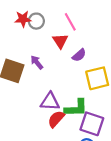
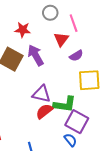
red star: (23, 19) -> (23, 30), moved
gray circle: (36, 21) -> (50, 13), moved
purple arrow: (37, 62) -> (36, 55), size x1.5

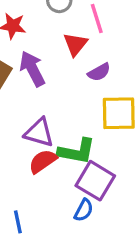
blue semicircle: (70, 140) -> (84, 210), turned 64

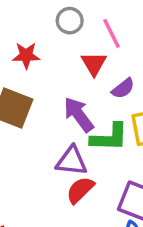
purple arrow: (32, 69) -> (79, 115), moved
green L-shape: (77, 151) -> (109, 137), moved

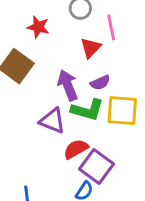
purple semicircle: (123, 88) -> (100, 83), moved
red semicircle: (80, 190) -> (76, 149), moved

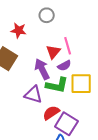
pink line: (111, 27) -> (68, 46), moved
red triangle: (91, 48) -> (53, 52), moved

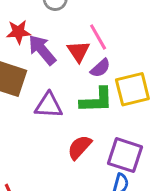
purple arrow: (42, 69) -> (42, 50), moved
purple triangle: (33, 95) -> (49, 105), moved
red semicircle: (51, 113) -> (80, 147), moved

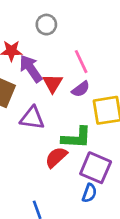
red triangle: (79, 51) -> (53, 83), moved
green L-shape: (97, 100) -> (77, 138), moved

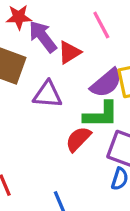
red triangle: (53, 83) -> (69, 52), turned 30
purple semicircle: (81, 89) -> (106, 83), moved, size x1.5

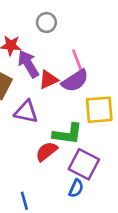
purple semicircle: (106, 83) -> (75, 81), moved

